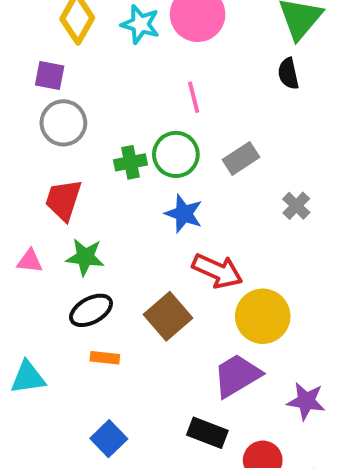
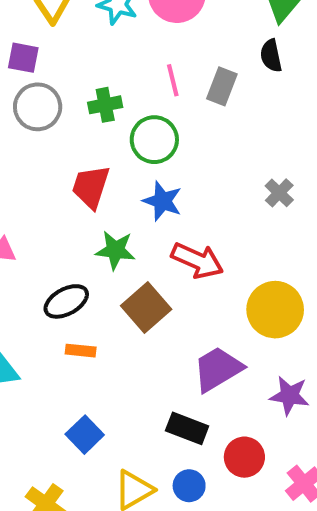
gray rectangle: (241, 158) -> (222, 86), moved, turned -36
green cross: (130, 162) -> (105, 105), moved
red trapezoid: (63, 200) -> (91, 187), moved
green star: (85, 257) -> (115, 250), moved
yellow circle: (263, 316) -> (275, 310), moved

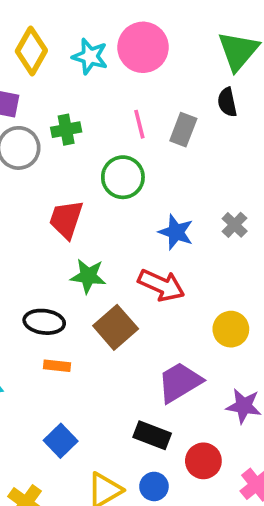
green cross: (105, 105) -> (66, 130), moved
blue star: (162, 201) -> (176, 232), moved
black ellipse: (66, 301) -> (44, 322), turned 36
yellow circle: (275, 310) -> (231, 329), size x0.7

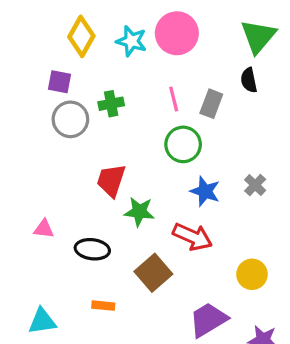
green circle: (123, 177) -> (183, 144), moved
green star: (88, 276) -> (139, 212), moved
black ellipse: (44, 322) -> (92, 249), moved

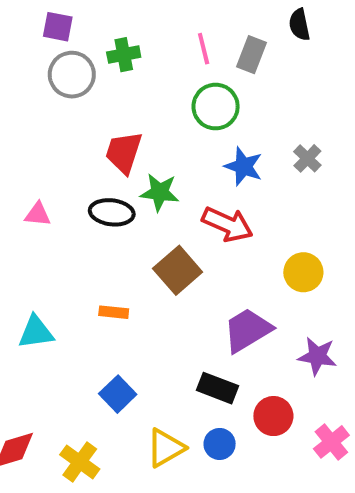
black ellipse: (92, 249) -> (112, 212), moved

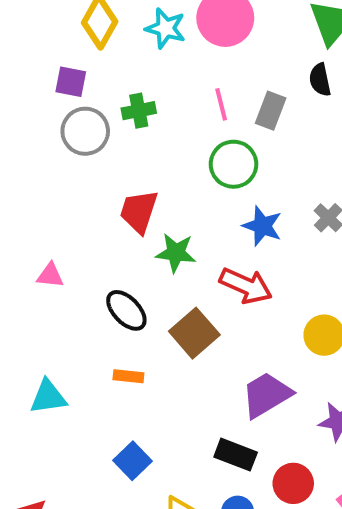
black ellipse: (112, 212) -> (126, 310), moved, turned 39

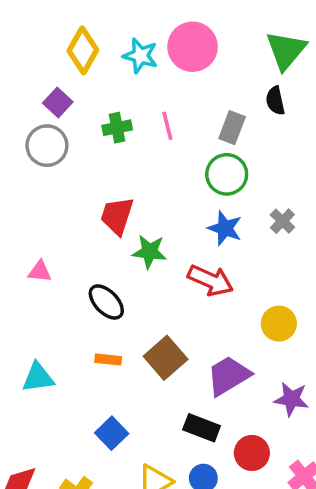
purple square: (71, 82) -> (58, 102), turned 32
pink line: (221, 104) -> (167, 126), moved
gray circle: (85, 131) -> (47, 146), moved
green circle: (233, 164) -> (227, 174), moved
brown square: (194, 333) -> (166, 358), moved

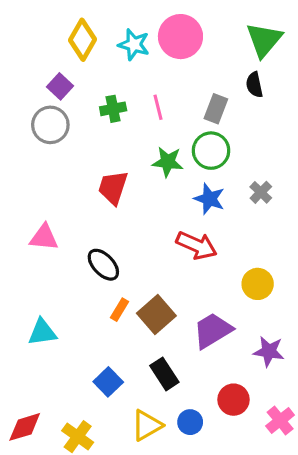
green star: (149, 252) -> (168, 162), moved
pink triangle: (40, 271) -> (44, 237), size x1.4
orange rectangle: (108, 360) -> (119, 310), moved, turned -65
black rectangle: (202, 428) -> (164, 374), moved, turned 36

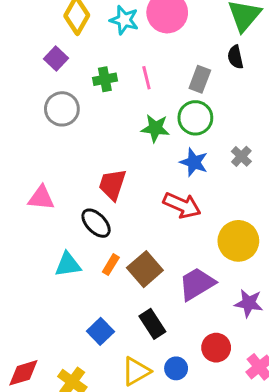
gray circle: (50, 125) -> (62, 109), moved
red trapezoid: (113, 188) -> (112, 185), moved
yellow circle: (258, 284) -> (238, 241), size x1.4
cyan triangle: (42, 332) -> (68, 265), moved

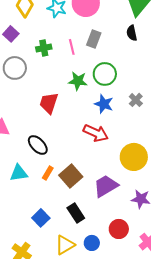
gray rectangle: (200, 79) -> (94, 39), moved
red trapezoid: (112, 185) -> (49, 103), moved

